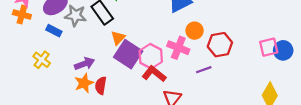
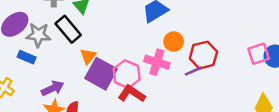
blue rectangle: (54, 31) -> (27, 57), moved
purple line: (204, 70) -> (193, 71), moved

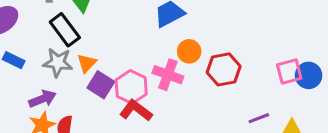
gray star: (38, 35) -> (58, 63), moved
purple line: (193, 71) -> (259, 118), moved
purple square: (101, 74) -> (101, 85), size x0.7

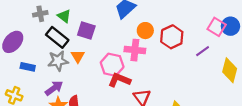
pink square: (289, 71) -> (217, 27), turned -30
purple square: (101, 85) -> (86, 30), moved
purple line: (259, 118) -> (203, 51), moved

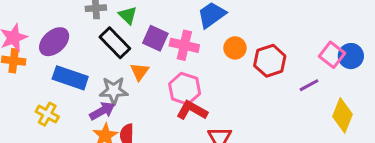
pink cross: (135, 50) -> (184, 45), moved
gray star: (58, 61) -> (114, 91), moved
blue rectangle: (28, 67) -> (70, 78), size x1.6

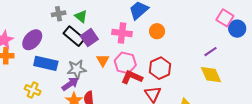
purple square: (155, 38) -> (89, 38), moved, turned 36
pink square: (332, 55) -> (225, 18), moved
red hexagon: (270, 61) -> (160, 68), moved
orange triangle: (140, 72) -> (103, 60), moved
yellow diamond: (342, 115) -> (211, 75), moved, turned -40

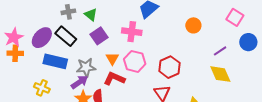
blue circle: (237, 29) -> (248, 42), moved
orange circle: (157, 31) -> (193, 25), moved
black rectangle: (74, 36) -> (66, 36), moved
red L-shape: (132, 77) -> (114, 79), moved

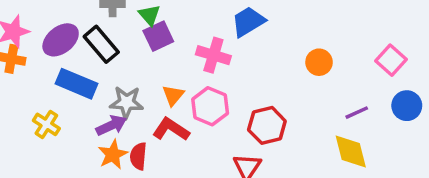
purple square: (99, 36) -> (158, 36), moved

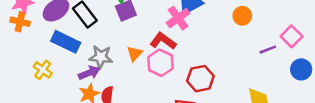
pink cross: (213, 55) -> (178, 18), moved, turned 35
orange circle: (319, 62) -> (242, 16), moved
purple line: (357, 113) -> (268, 50), moved
red L-shape: (171, 129) -> (163, 41), moved

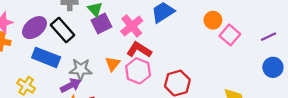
pink cross: (178, 18) -> (132, 26), moved
pink square: (292, 36) -> (230, 35), moved
purple line: (268, 50) -> (268, 37), moved

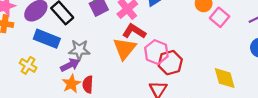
orange triangle: (113, 64) -> (125, 49), moved, size x1.6
pink hexagon: (138, 71) -> (156, 52), moved

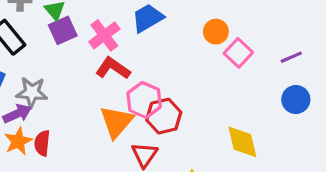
orange triangle: (125, 49) -> (117, 122), moved

